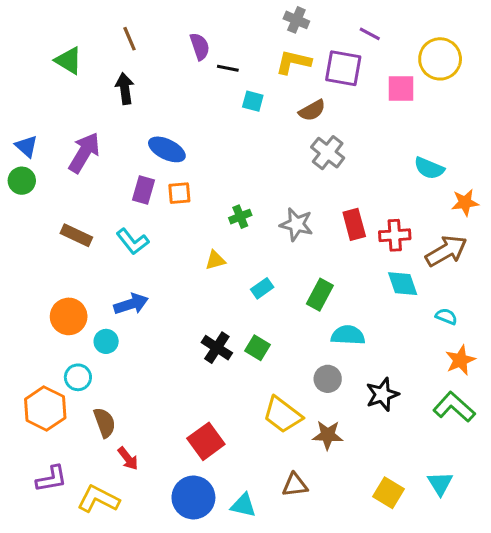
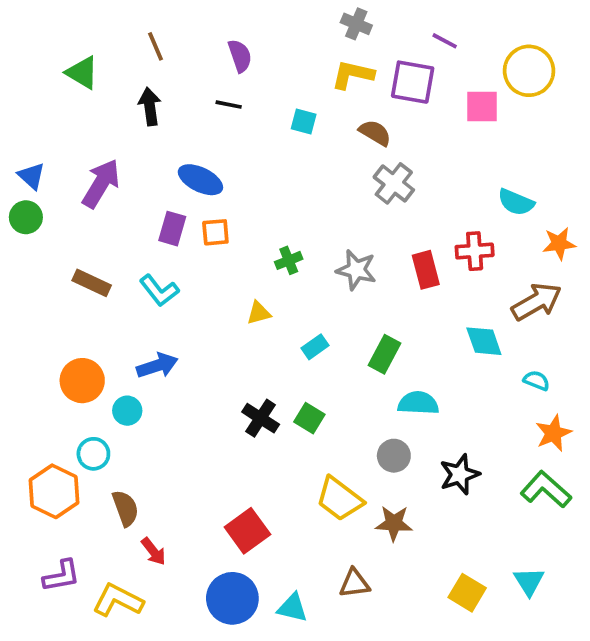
black line: (228, 68) -> (229, 105), moved
brown semicircle: (312, 110) -> (375, 133), turned -120
red cross: (395, 235) -> (475, 251), moved

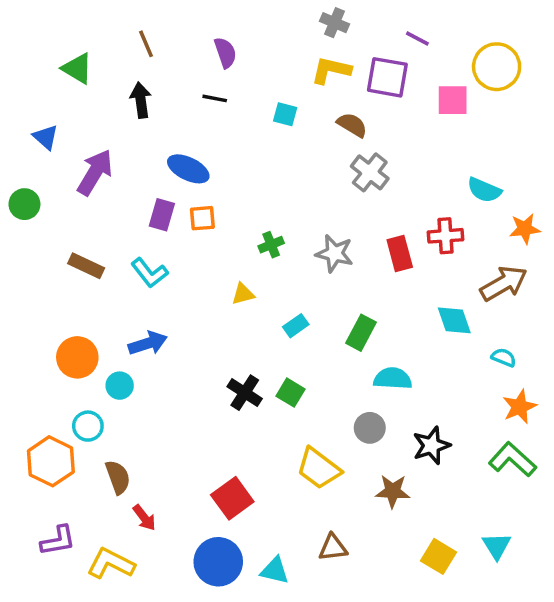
blue triangle: (32, 176) -> (46, 137), moved
brown star: (394, 523) -> (393, 491), moved

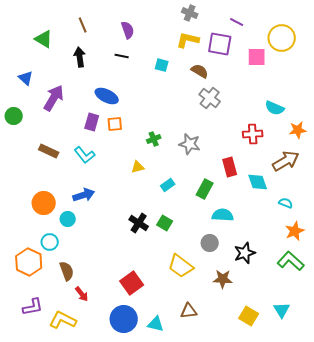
red rectangle: (400, 253) -> (230, 167), moved

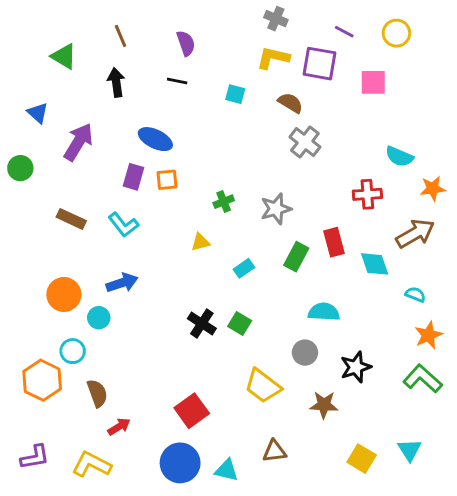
yellow circle: (282, 38) -> (396, 33), moved, size x0.7
gray star: (190, 144) -> (276, 209), turned -30
green rectangle: (205, 189) -> (296, 257), moved
red arrow: (82, 294) -> (119, 427), turned -84
purple L-shape: (33, 307) -> (35, 457), moved

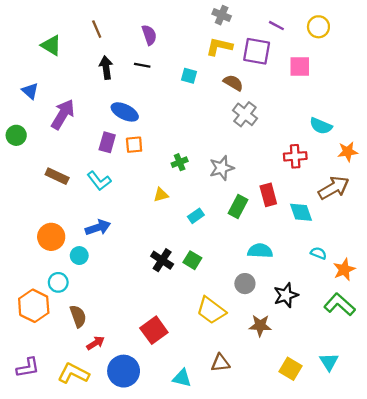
black arrow: (116, 82) -> (106, 68), moved
cyan semicircle: (415, 294) -> (318, 253), moved
blue circle: (180, 463) -> (124, 371), moved

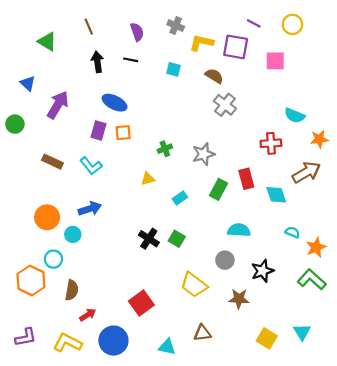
gray cross: (222, 15) -> (176, 25), moved
brown semicircle: (78, 316) -> (72, 290), turned 30

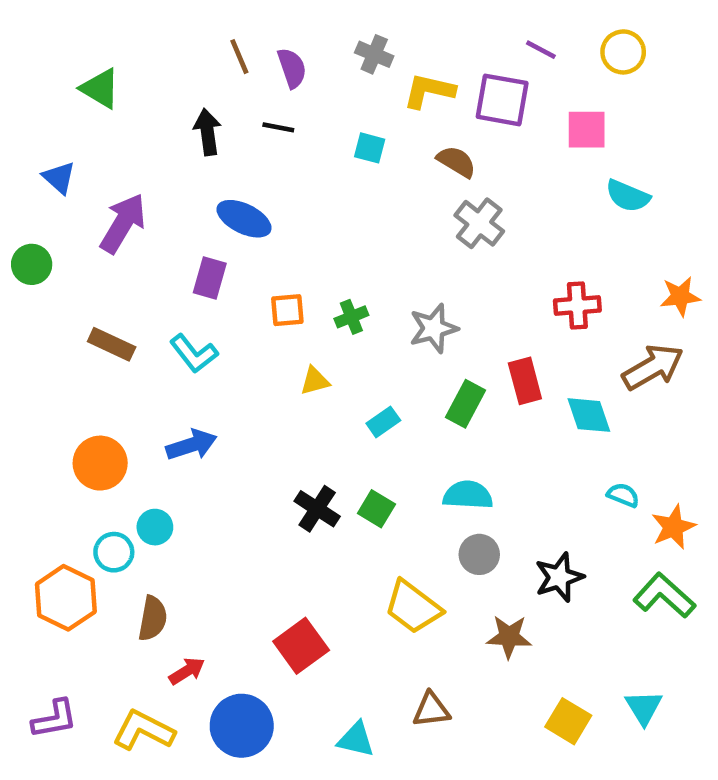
brown line: (89, 27) -> (239, 57), moved
cyan semicircle: (295, 115) -> (628, 196), moved
orange square: (123, 133) -> (287, 310), moved
cyan semicircle: (239, 230) -> (468, 495), moved
cyan circle: (73, 234) -> (155, 527), moved

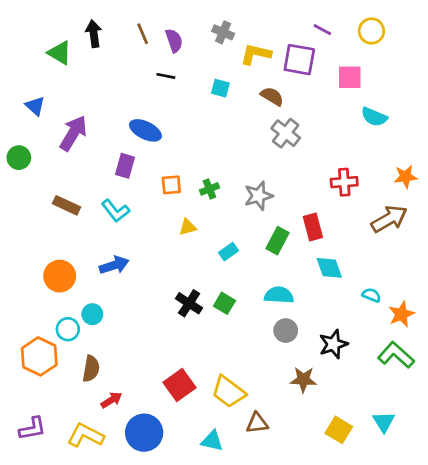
black arrow: (207, 132) -> (94, 34), moved
cyan diamond: (589, 415) -> (329, 268), moved
yellow trapezoid: (413, 607) -> (228, 392), moved

